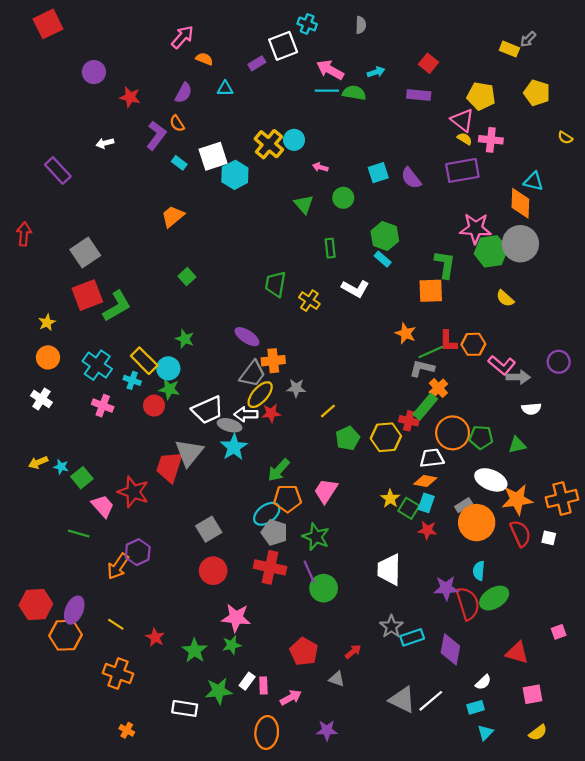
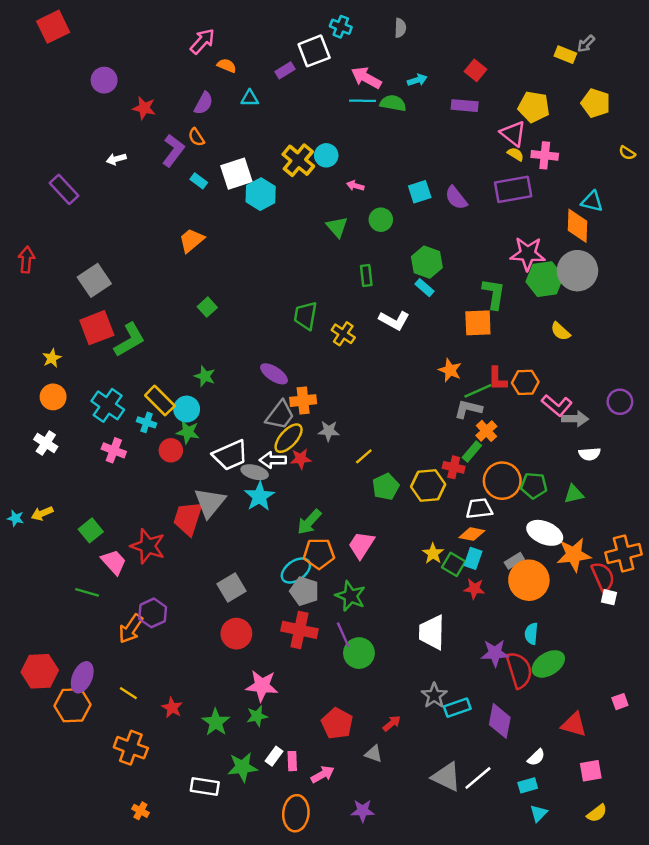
green rectangle: (425, 407) -> (472, 452), size x0.7
cyan star: (61, 467) -> (15, 518), moved
red semicircle: (520, 533) -> (603, 577), moved

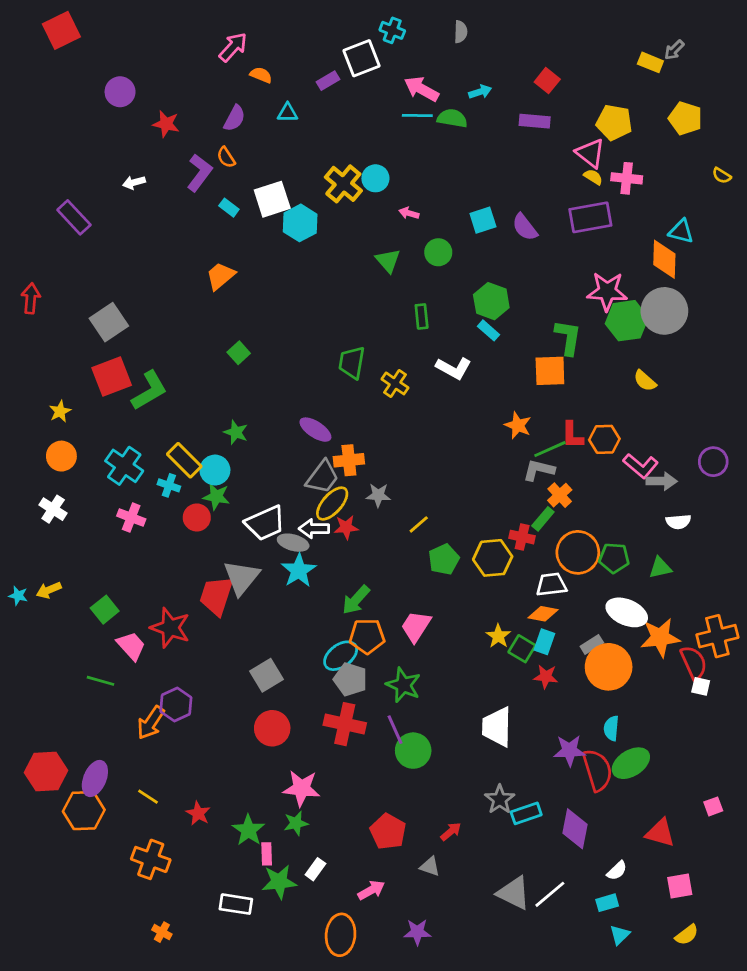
pink rectangle: (292, 761) -> (267, 854), moved

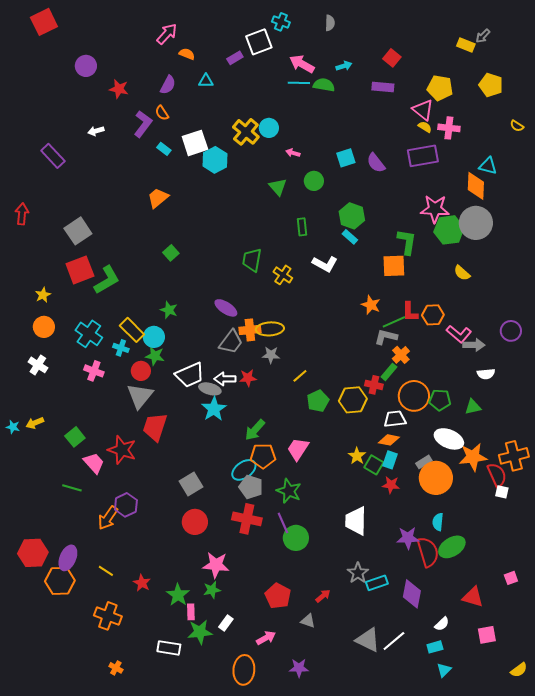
yellow ellipse: (332, 504) -> (270, 329), moved, turned 44
gray triangle: (241, 577) -> (140, 396), moved
yellow semicircle: (687, 935) -> (519, 670), moved

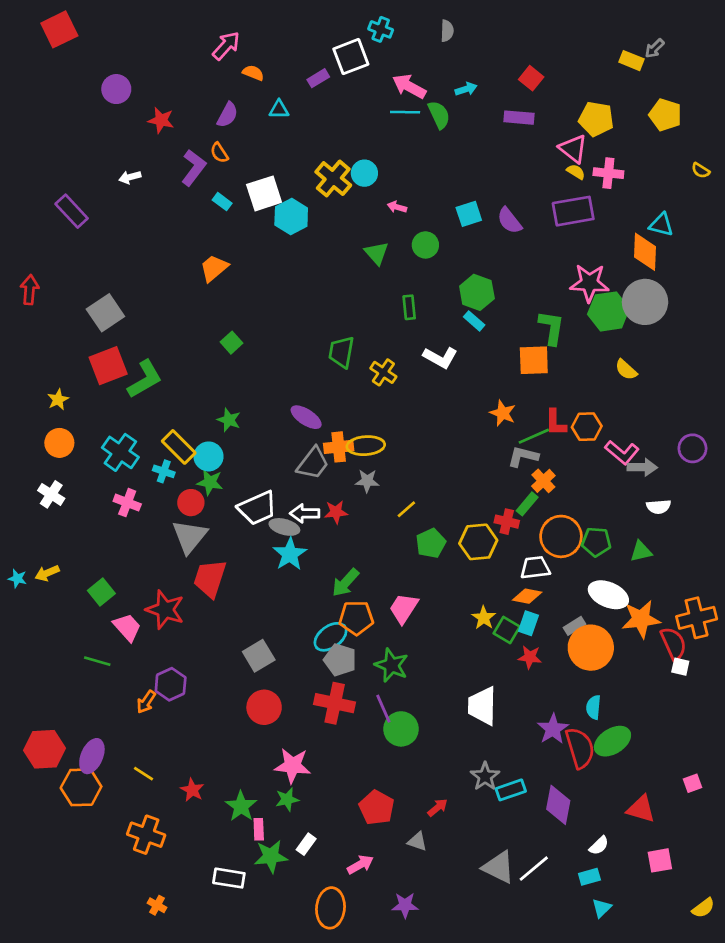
green semicircle: (324, 85) -> (439, 115), turned 55
orange arrow: (108, 518) -> (146, 702), size x0.7
purple star: (408, 538) -> (553, 729), turned -30

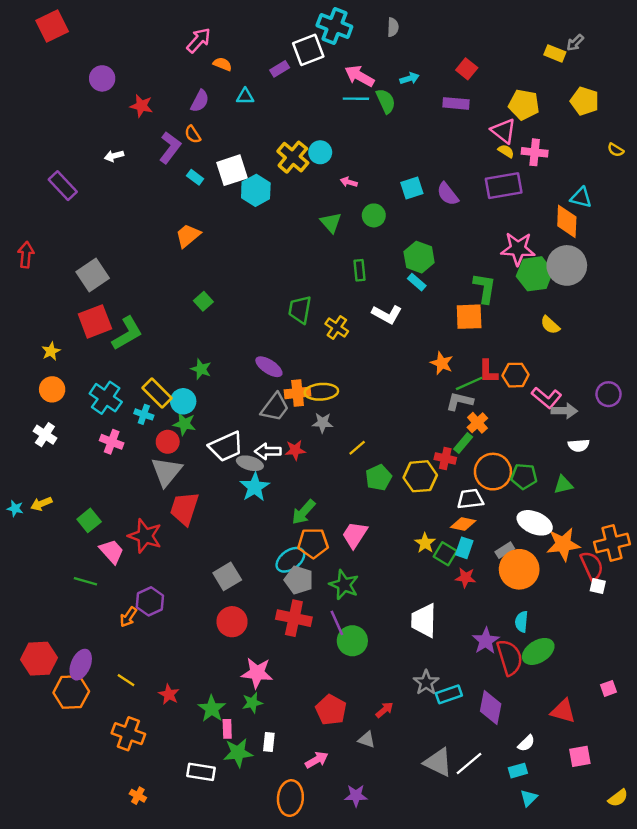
cyan cross: (381, 29) -> (334, 26), size x1.6
white rectangle: (306, 844) -> (269, 742), turned -30

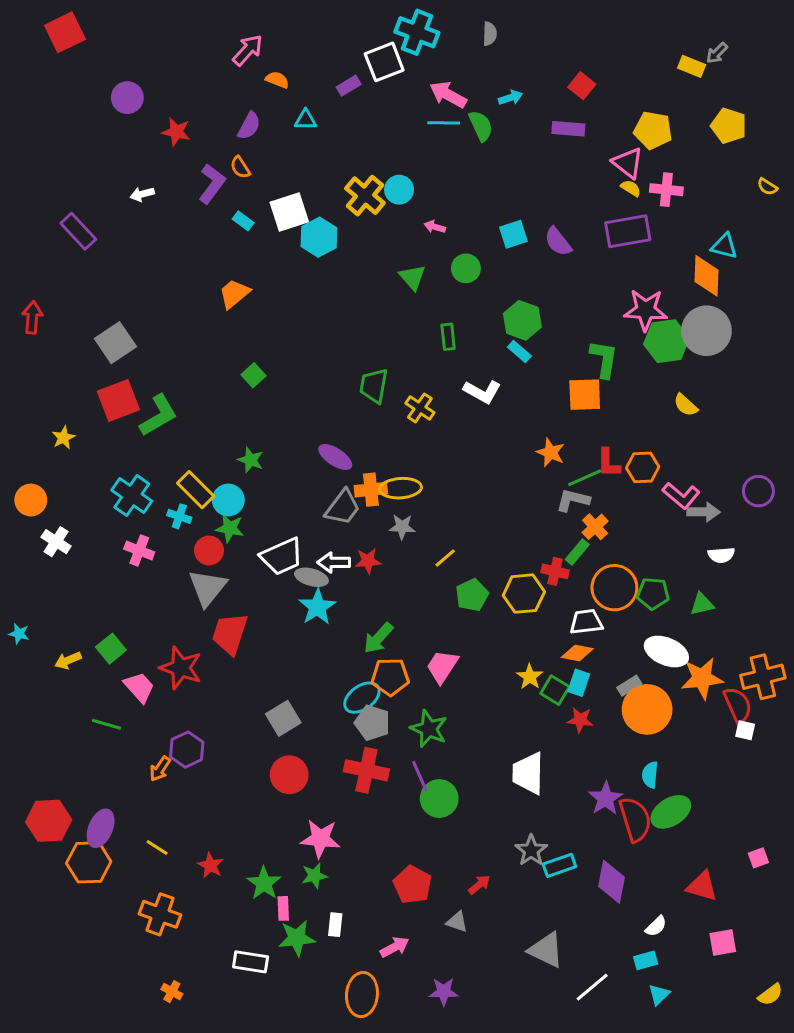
orange circle: (52, 389) -> (31, 500), moved
yellow arrow: (41, 504) -> (68, 660), moved
white line: (469, 763) -> (592, 987), moved

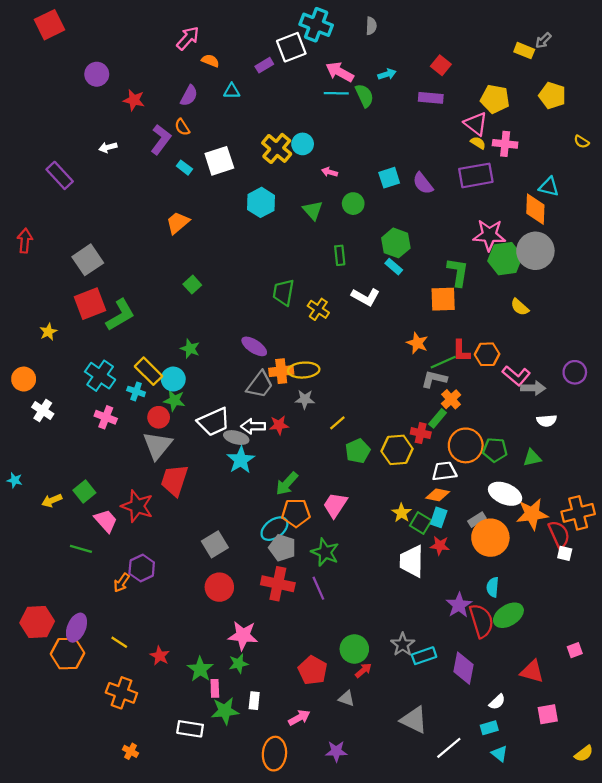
cyan hexagon: (319, 237) -> (261, 202), moved
white trapezoid: (528, 773) -> (412, 561), moved
green circle: (439, 799) -> (354, 649), moved
cyan triangle: (659, 995) -> (499, 754), turned -36

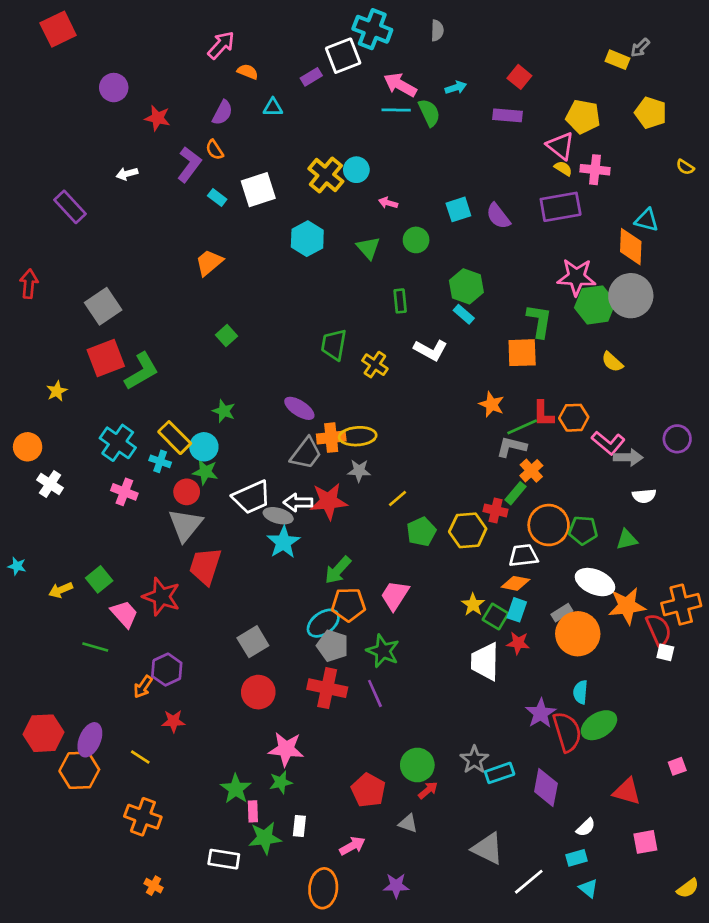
red star: (279, 425) -> (329, 501), size x1.6
red star: (160, 656) -> (173, 721), moved, turned -30

